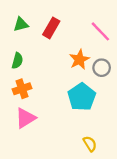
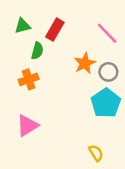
green semicircle: (17, 61) -> (37, 51), moved
orange cross: (22, 89) -> (29, 79), moved
cyan pentagon: (82, 97) -> (106, 103), moved

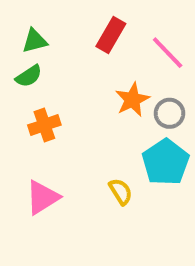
red rectangle: (55, 30) -> (111, 35), moved
green semicircle: (37, 51) -> (29, 76), moved, turned 42
yellow semicircle: (96, 153) -> (121, 191), moved

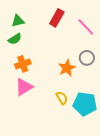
orange star: (132, 100) -> (67, 68), moved
cyan pentagon: (166, 162) -> (85, 104), moved, turned -30
pink triangle: (42, 197) -> (24, 87), moved

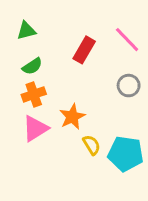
red rectangle: (57, 18) -> (84, 50), moved
green semicircle: (15, 39) -> (32, 66), moved
orange star: (67, 68) -> (72, 117), moved

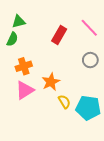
green semicircle: (32, 66) -> (12, 39), moved, turned -32

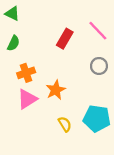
green triangle: (19, 22) -> (12, 14), moved, turned 40
yellow semicircle: (64, 102) -> (65, 124), moved

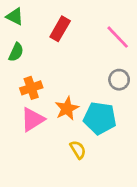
red rectangle: (65, 39) -> (60, 29), moved
cyan pentagon: (97, 118) -> (100, 118), moved

